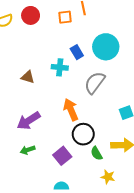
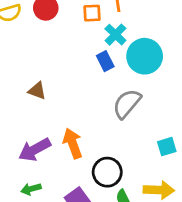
cyan cross: (60, 67) -> (115, 35), moved, turned 35
orange arrow: (71, 110) -> (73, 143), moved

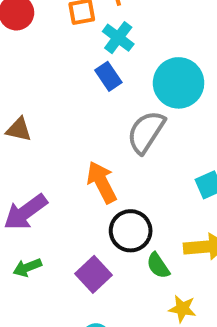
cyan circle: (145, 56) -> (179, 83), moved
orange arrow: (73, 143) -> (102, 182), moved

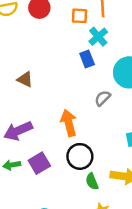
gray semicircle: (146, 132) -> (103, 98), size x0.6
purple square: (93, 274) -> (39, 163), moved

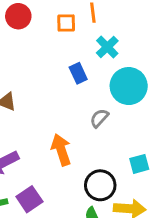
cyan cross: (98, 37) -> (107, 47), moved
black circle: (80, 156) -> (100, 185), moved

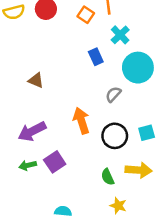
orange square: (66, 23) -> (86, 15), turned 35
black circle: (100, 185) -> (115, 136), moved

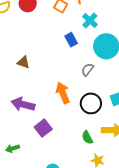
purple arrow: (32, 131) -> (23, 104), turned 45
green arrow: (28, 165) -> (12, 148), moved

